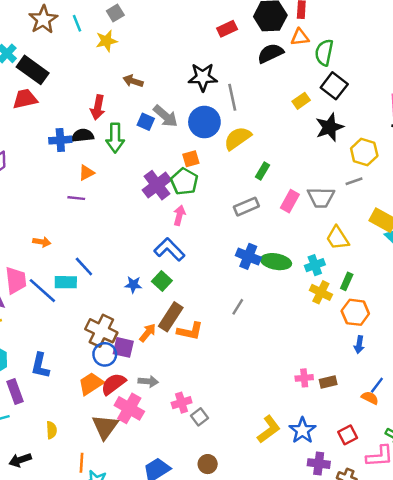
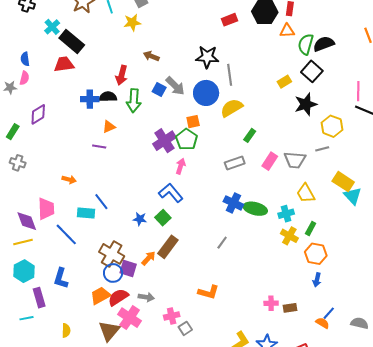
black semicircle: (270, 53) -> (324, 44), moved
blue line: (42, 291) -> (66, 234), moved
orange L-shape: (190, 331) -> (208, 292), moved

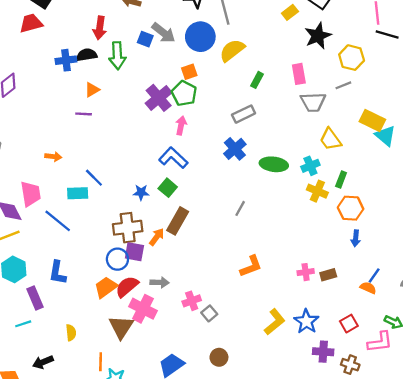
pink rectangle: (270, 161) -> (299, 74), moved, turned -36
blue cross: (233, 203) -> (235, 149), moved, turned 30
brown cross: (112, 254) -> (128, 228), moved, turned -30
orange L-shape: (208, 292) -> (251, 266), moved, turned -30

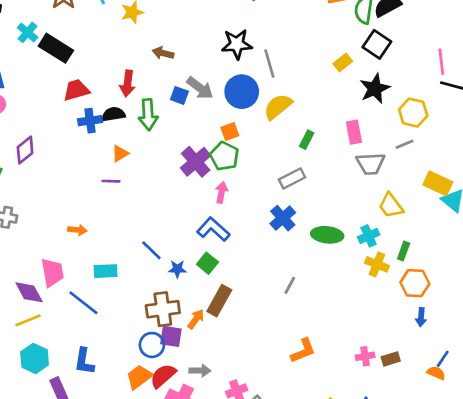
red trapezoid: (31, 23) -> (76, 90), moved
blue line: (94, 178) -> (151, 250), moved

